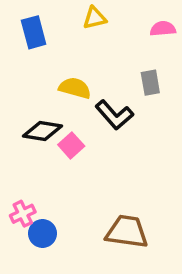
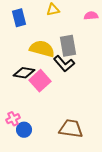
gray rectangle: (150, 83) -> (68, 46), moved, size x1.5
yellow semicircle: (75, 88) -> (42, 49), size x1.4
pink square: (71, 145) -> (40, 81), size x1.5

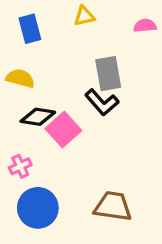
yellow semicircle: (42, 49) -> (20, 78), moved, size x0.7
pink cross: (13, 119) -> (20, 166), moved
blue circle: (24, 130) -> (38, 208), size x1.6

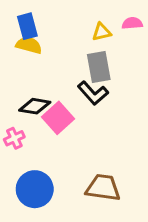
yellow triangle: (84, 16) -> (102, 32), moved
yellow semicircle: (20, 78) -> (29, 45), moved
pink cross: (20, 166) -> (14, 138), moved

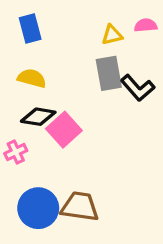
yellow semicircle: (29, 45) -> (32, 78), moved
black L-shape: (93, 93) -> (138, 88), moved
brown trapezoid: (103, 188) -> (80, 207), moved

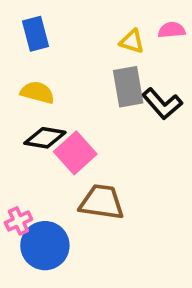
yellow triangle: (112, 35) -> (132, 41), turned 30
pink cross: (16, 152) -> (18, 221), moved
brown trapezoid: (80, 207) -> (102, 202), moved

